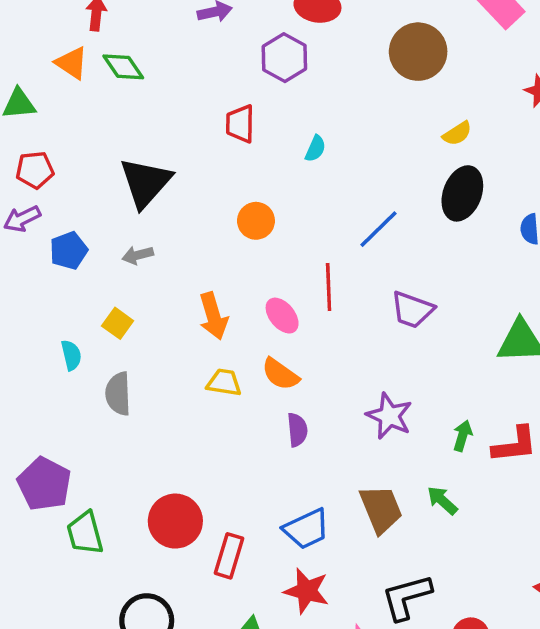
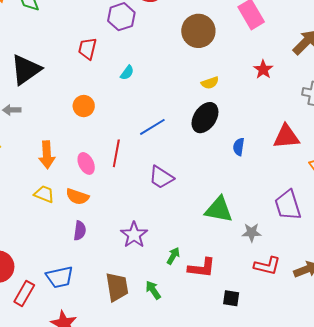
orange semicircle: (280, 374) -> (77, 197), turned -30
blue trapezoid: (306, 529) -> (60, 277), moved

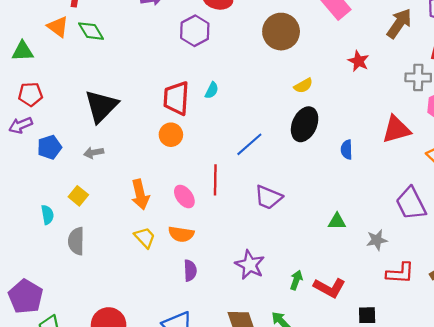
red trapezoid: (87, 49) -> (176, 98), moved, size x1.4
yellow trapezoid: (44, 194) -> (145, 238), turned 35
green triangle: (219, 210) -> (337, 221), size x0.6
red L-shape: (202, 268) -> (329, 288), turned 32

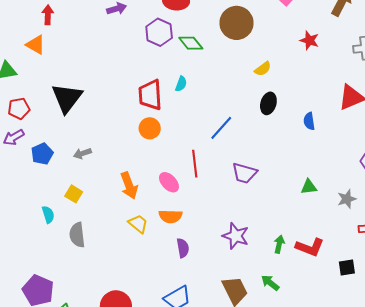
green diamond: (91, 31) -> (191, 43), moved
black triangle: (101, 106) -> (67, 98), moved
black ellipse: (305, 124) -> (268, 103), size x0.7

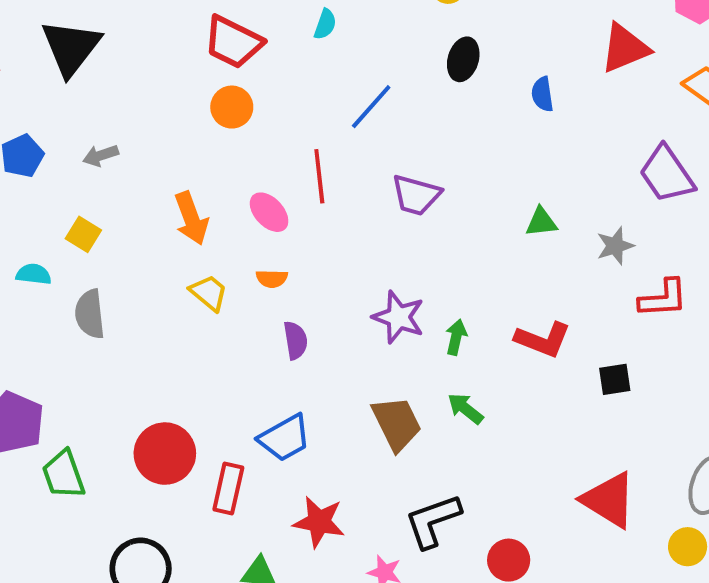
cyan semicircle: (181, 84) -> (325, 24), moved
red trapezoid: (150, 95) -> (233, 42), turned -60
cyan semicircle: (48, 215) -> (34, 274), turned -66
orange semicircle: (171, 216) -> (272, 279), size x0.7
green arrow: (279, 244) -> (456, 337), moved

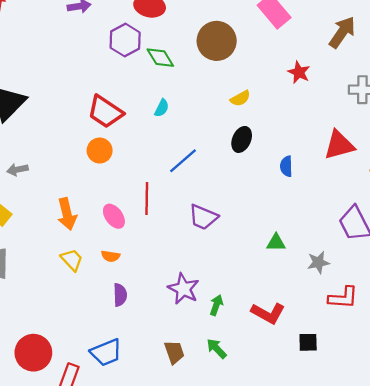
brown trapezoid: (397, 423) -> (174, 352), size x0.7

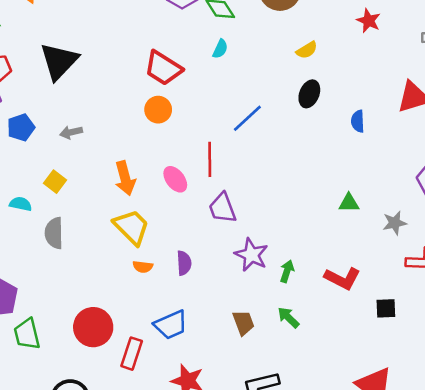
cyan semicircle: (162, 108) -> (220, 49), moved
purple trapezoid: (203, 217) -> (222, 208), moved, turned 48
orange semicircle: (111, 256) -> (143, 267), moved
yellow trapezoid: (72, 260) -> (132, 227), size x1.5

